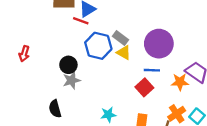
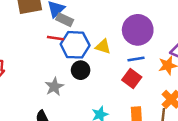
red line: (81, 21) -> (55, 38), moved
gray rectangle: (121, 38) -> (65, 20), moved
black circle: (68, 65) -> (81, 70), moved

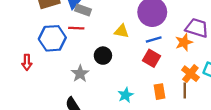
blue hexagon: (75, 45) -> (52, 38), moved

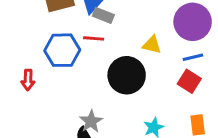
black circle: (103, 56) -> (127, 75), size x1.6
gray star: (80, 74) -> (91, 121), moved

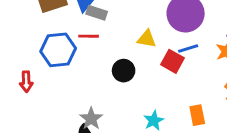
black circle: (127, 75) -> (124, 71), size x0.6
red square: (189, 81) -> (172, 61), moved

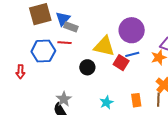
yellow triangle: (147, 39) -> (104, 46), size x1.6

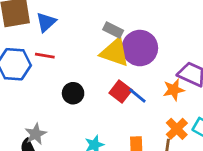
gray rectangle: (71, 27) -> (113, 30), moved
yellow triangle: (104, 46) -> (115, 52), moved
blue line: (132, 54) -> (137, 96), moved, turned 48

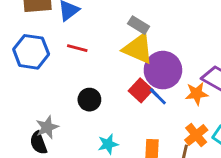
purple circle: (140, 48) -> (163, 70), moved
red line: (45, 56) -> (77, 48), moved
black circle: (73, 93) -> (89, 100), moved

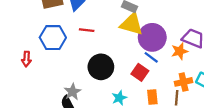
red square: (141, 90) -> (140, 72), moved
black circle: (89, 100) -> (101, 67), size x1.5
orange cross: (196, 135) -> (184, 82), turned 35

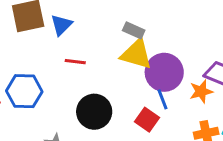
blue hexagon: (53, 38) -> (24, 91), moved
blue line: (151, 57) -> (163, 99), turned 32

